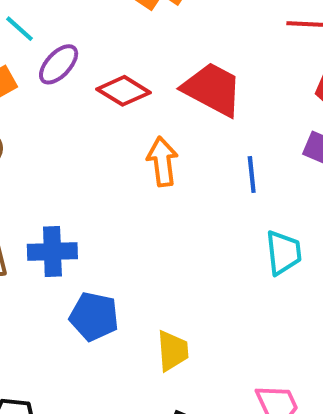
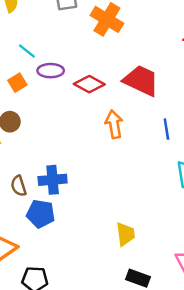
purple ellipse: (59, 64) -> (51, 71), turned 50
blue pentagon: (94, 316) -> (41, 214), moved

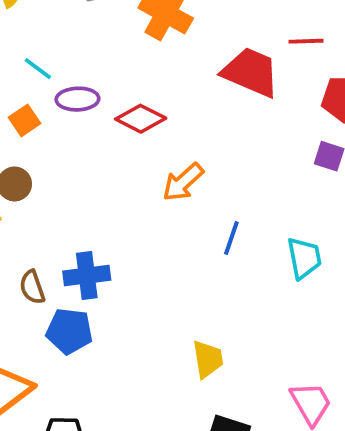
red trapezoid: (141, 81) -> (251, 72), moved
orange arrow: (114, 124) -> (183, 182), turned -120
blue line: (166, 129) -> (231, 238), moved, turned 30

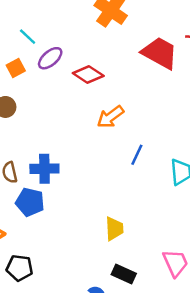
purple ellipse: (77, 99) -> (50, 58), turned -45

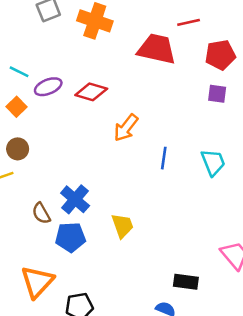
purple ellipse: (50, 58) -> (48, 87), turned 35
blue cross: (44, 169) -> (75, 199), turned -32
yellow trapezoid: (114, 229) -> (122, 226), moved

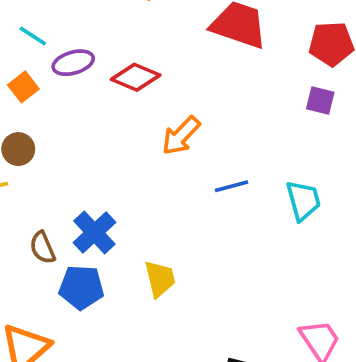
blue line: (164, 158) -> (232, 186), turned 60

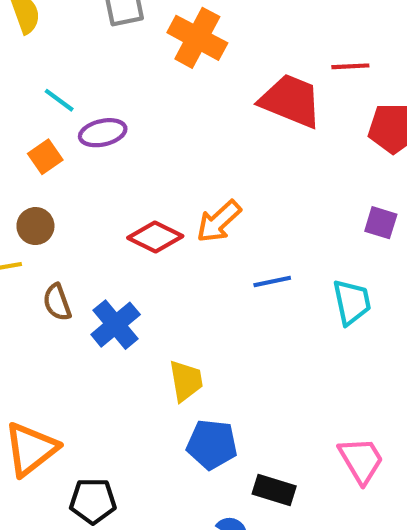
red diamond: (136, 77) -> (155, 237), moved
purple square: (320, 100) -> (381, 223), moved
brown semicircle: (42, 248) -> (57, 302), moved
blue pentagon: (81, 287) -> (212, 444), moved

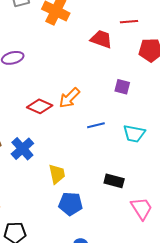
red trapezoid: (291, 101) -> (101, 39), size x0.7
purple square: (381, 223) -> (122, 87), moved
cyan trapezoid: (352, 302) -> (134, 134), turned 115
black rectangle: (274, 490) -> (114, 181), moved

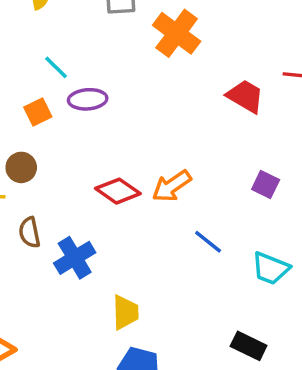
blue line: (96, 125) -> (208, 242), turned 42
black rectangle: (114, 181) -> (249, 346), moved

